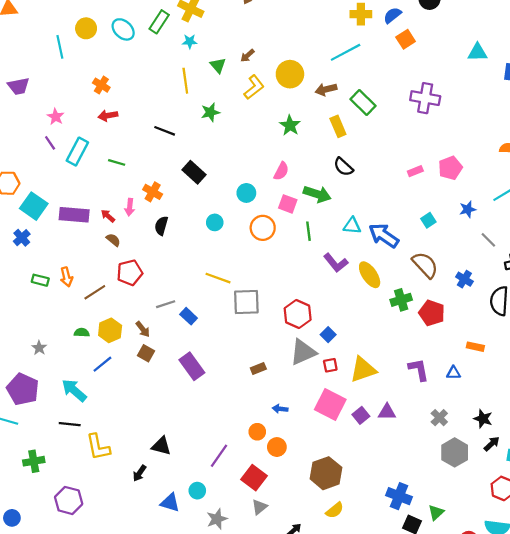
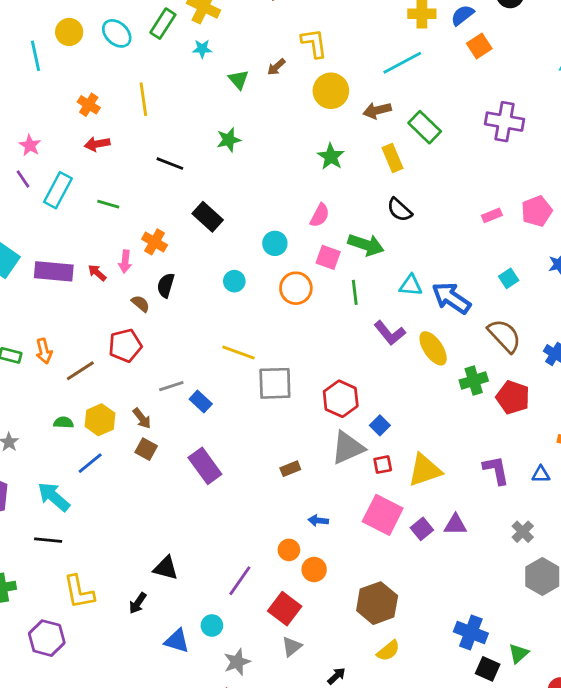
yellow line: (185, 81) -> (143, 99), moved
yellow L-shape: (254, 87) -> (314, 43), moved, turned -60
brown semicircle: (113, 240) -> (141, 304), moved
yellow L-shape: (98, 447) -> (79, 592), moved

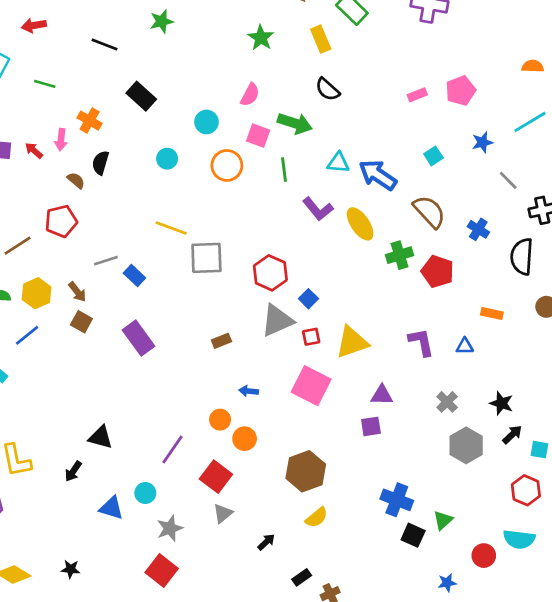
purple square: (422, 529) -> (371, 426), moved, turned 30

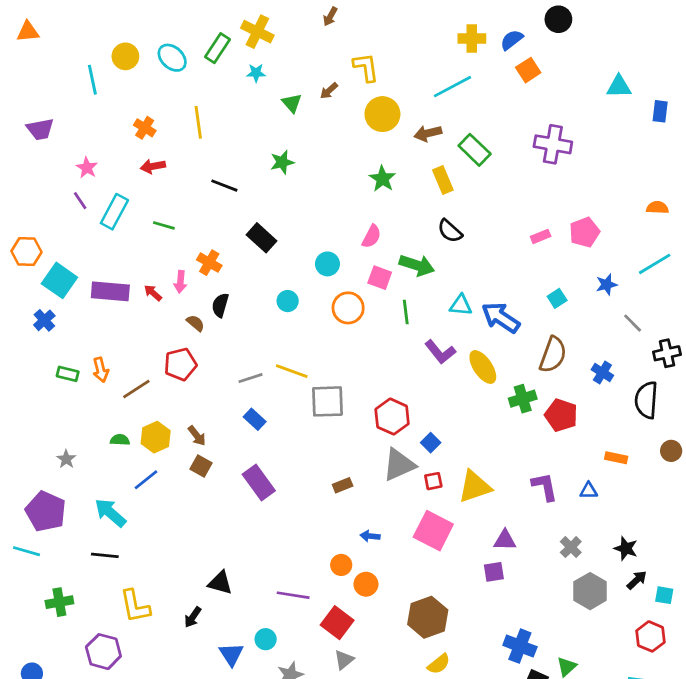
brown semicircle: (429, 212) -> (553, 355), turned 63
gray line: (106, 261) -> (250, 378), moved
purple line: (172, 450) -> (293, 595), turned 64
blue triangle: (111, 508) -> (231, 654), turned 40

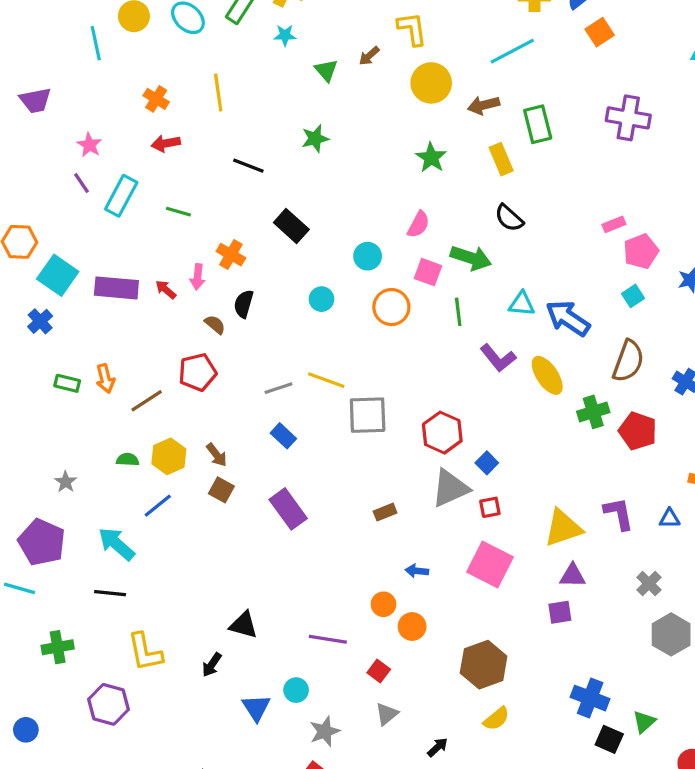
green rectangle: (475, 150) -> (538, 124), turned 32
pink pentagon: (585, 232) -> (641, 251), moved
yellow triangle: (475, 487) -> (563, 528), moved
red square: (337, 623) -> (379, 671), size x0.6

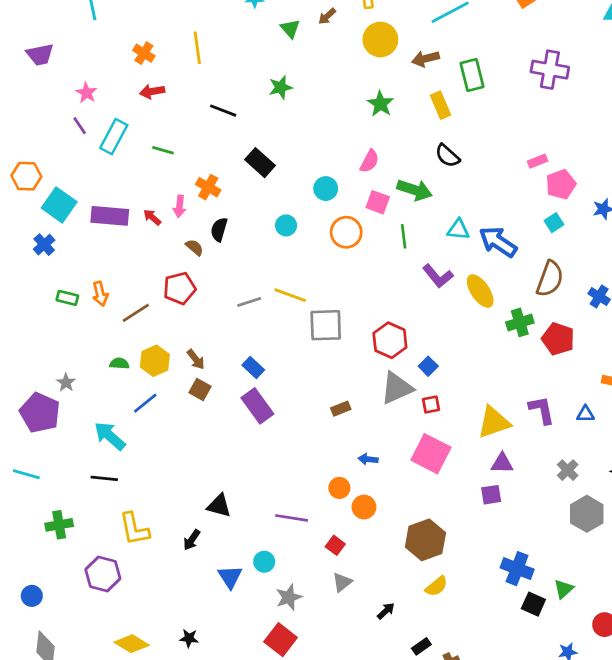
blue rectangle: (283, 436) -> (253, 368), moved
purple pentagon: (42, 542) -> (40, 413), moved

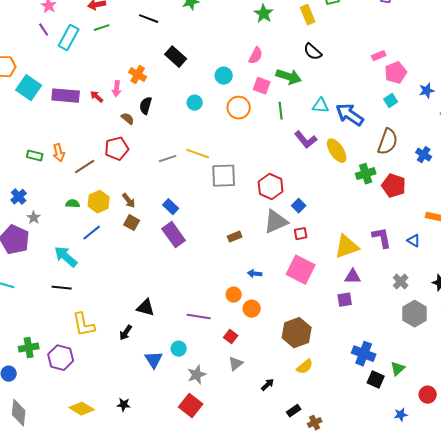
green line: (163, 150) -> (102, 28), moved, turned -35
blue cross: (44, 245) -> (19, 197), moved
blue triangle: (585, 414) -> (414, 241), turned 32
green cross: (59, 525) -> (29, 348), moved

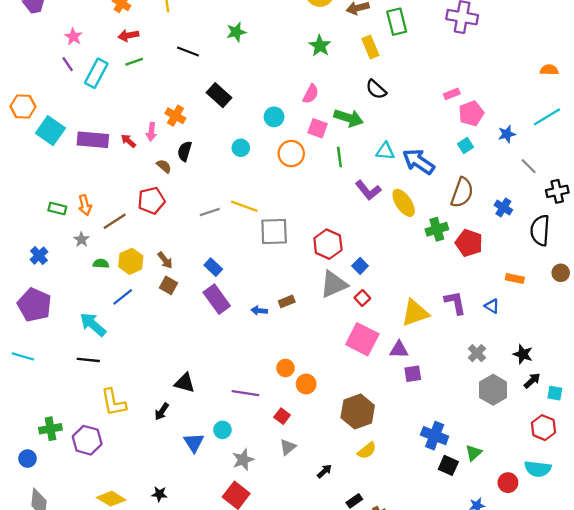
gray star: (34, 218) -> (81, 240), moved
red square: (301, 234) -> (362, 298), turned -32
blue arrow: (255, 274) -> (259, 311), moved
purple triangle: (353, 277) -> (399, 350), moved

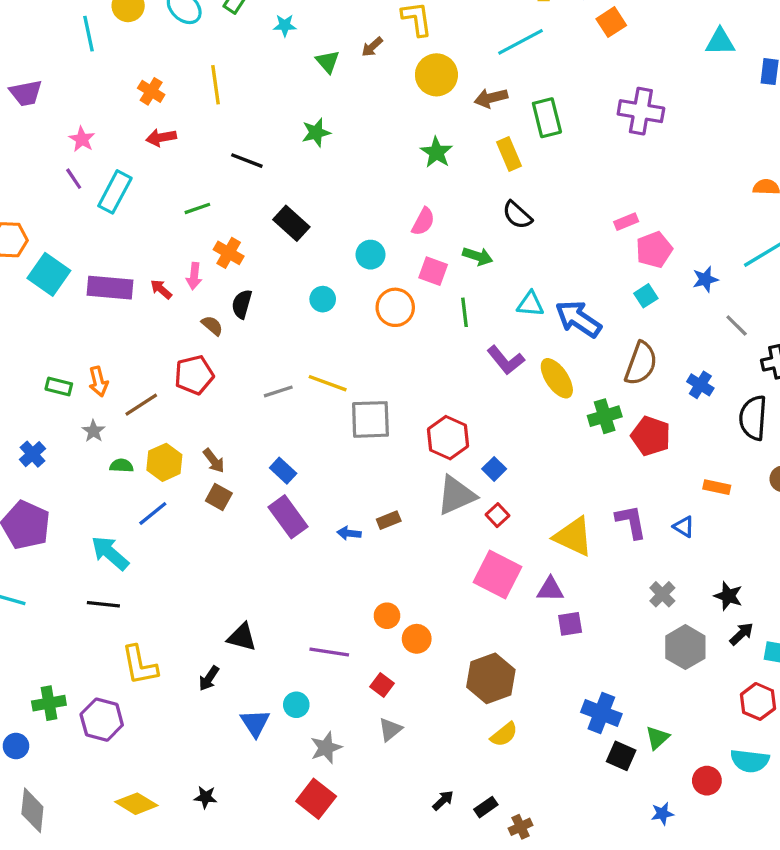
green line: (134, 62) -> (197, 208), moved
green arrow: (349, 118) -> (478, 256), size x0.7
yellow triangle: (415, 313) -> (573, 537), turned 44
black arrow: (324, 471) -> (443, 800), moved

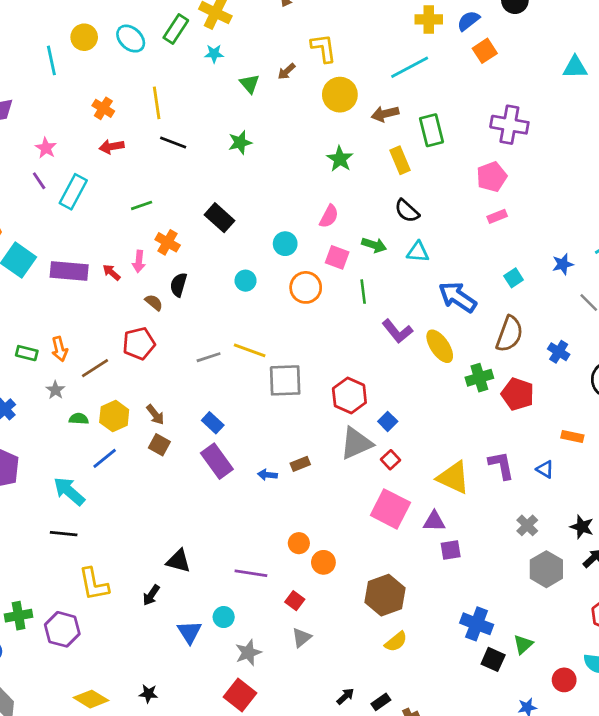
black line: (247, 161) -> (173, 142), moved
pink pentagon: (654, 250) -> (492, 177), moved
cyan triangle: (530, 304) -> (418, 252), moved

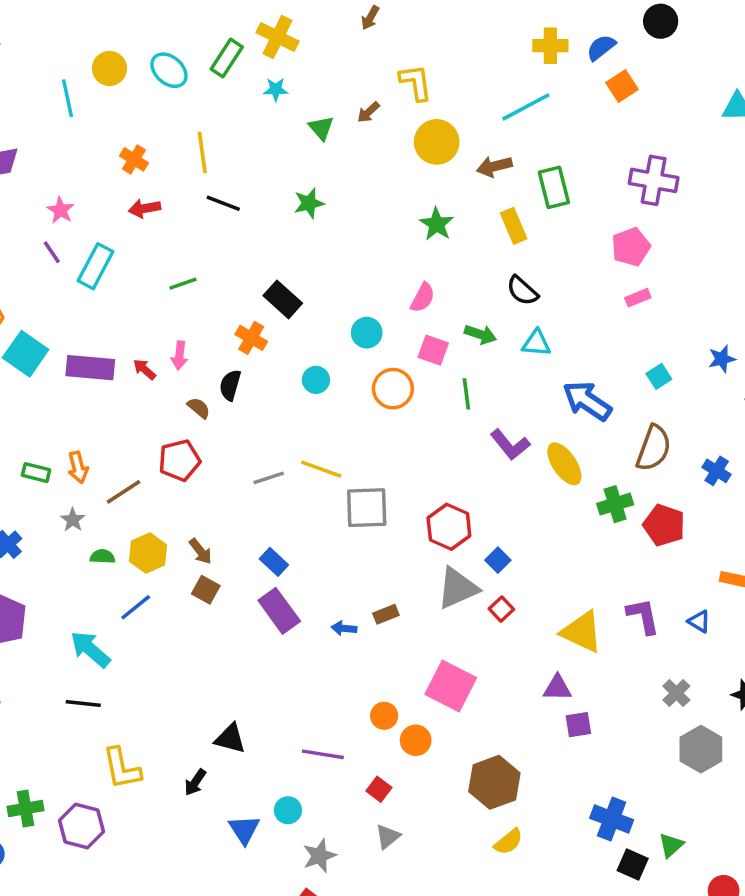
orange cross: (168, 242) -> (251, 338), moved
pink square: (390, 509) -> (451, 686), moved

